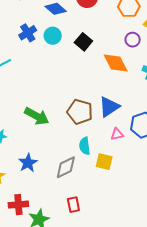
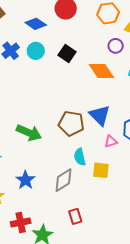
blue triangle: (109, 107) -> (100, 115), turned -35

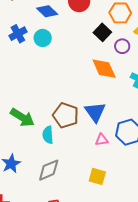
black square: (67, 54) -> (102, 32), moved
cyan semicircle: (80, 157) -> (48, 135), moved
yellow square: (101, 170) -> (97, 176), moved

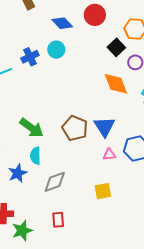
blue cross: (18, 34) -> (30, 57), moved
cyan semicircle: (48, 135) -> (35, 156), moved
yellow square: (97, 176) -> (103, 191), turned -30

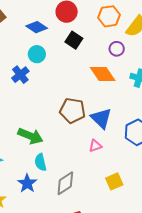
black square: (116, 47) -> (74, 40), moved
blue cross: (30, 57) -> (20, 75), moved
brown pentagon: (75, 128) -> (72, 111), moved
pink triangle: (109, 155) -> (95, 146), moved

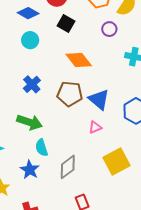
orange diamond: (103, 74) -> (79, 60), moved
blue cross: (20, 75) -> (32, 84), moved
yellow square: (114, 181) -> (116, 161), size x1.5

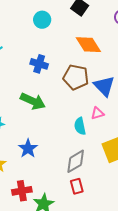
blue cross: (32, 84) -> (39, 64), turned -36
cyan semicircle: (42, 148) -> (80, 126), moved
gray diamond: (68, 167) -> (76, 161), moved

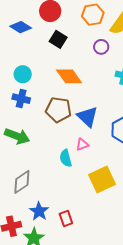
cyan circle: (42, 20) -> (23, 74), moved
blue star: (28, 148) -> (39, 211), moved
gray diamond: (76, 161) -> (22, 182), moved

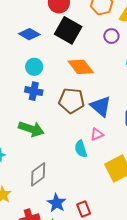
blue diamond: (21, 27) -> (29, 34), moved
black square: (58, 39) -> (68, 30), size x1.5

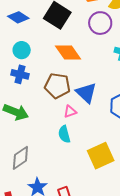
purple circle: (111, 36) -> (100, 23), size x1.5
pink triangle: (97, 134) -> (70, 112), moved

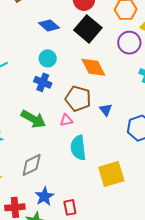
blue triangle: (86, 93) -> (106, 110), size x0.6
pink triangle: (70, 112) -> (66, 120), moved
cyan semicircle: (64, 134) -> (78, 148), size x1.4

